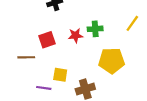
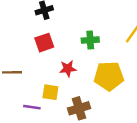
red star: (75, 35) -> (68, 69), moved
red square: (47, 40) -> (44, 43), moved

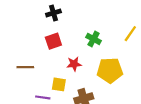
green cross: (90, 40) -> (94, 39), turned 32

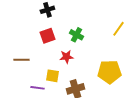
green cross: (94, 39) -> (76, 35), moved
yellow pentagon: (110, 70) -> (109, 72), moved

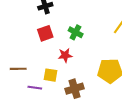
brown line: (21, 60) -> (18, 69), moved

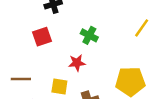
red square: (45, 33) -> (42, 37), moved

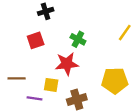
red star: (77, 63) -> (67, 64), size x1.5

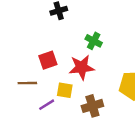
red square: (36, 40) -> (48, 60), moved
purple line: (34, 98) -> (47, 105), turned -40

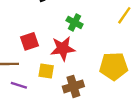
purple line: (47, 105) -> (19, 85), moved, turned 49

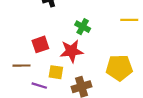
yellow line: (124, 15) -> (129, 20), turned 54
purple line: (19, 85) -> (39, 86), moved

